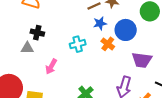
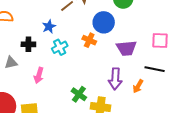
blue star: (100, 23) -> (49, 26), moved
black cross: (37, 33) -> (28, 44), moved

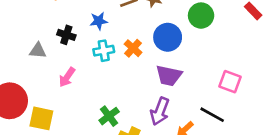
orange cross: (89, 40) -> (133, 48), moved
purple trapezoid: (126, 48) -> (169, 76), moved

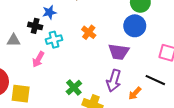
blue star: (99, 21) -> (49, 12), moved
blue circle: (168, 37) -> (135, 26), moved
cyan cross: (104, 51) -> (54, 40), moved

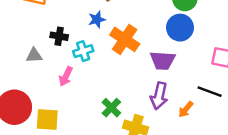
blue star: (49, 12) -> (97, 19), moved
orange cross: (89, 32) -> (125, 39), size x1.6

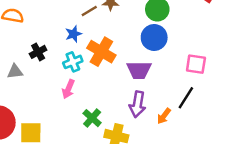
black cross: (59, 36) -> (38, 52), turned -35
cyan cross: (83, 51) -> (73, 62), moved
pink arrow: (66, 76) -> (68, 89), moved
black line: (210, 92) -> (186, 98), turned -75

